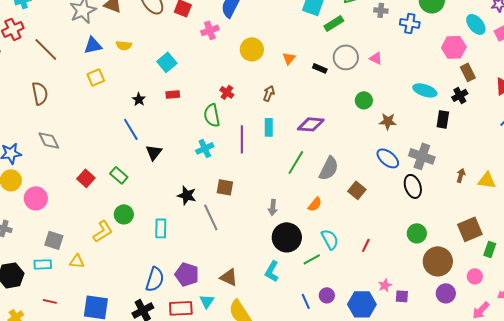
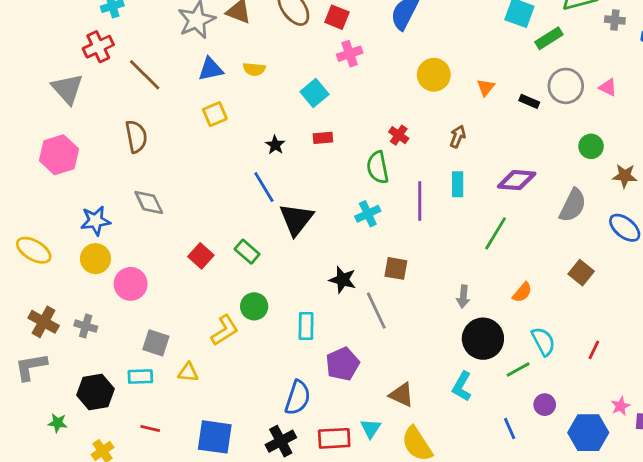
pink cross: (210, 30) -> (350, 54), moved
black triangle: (154, 152) -> (296, 219), size x1.5
gray semicircle: (329, 168) -> (573, 205), moved
purple pentagon: (187, 274) -> (343, 364), moved, turned 30
purple circle: (327, 295) -> (545, 405), moved

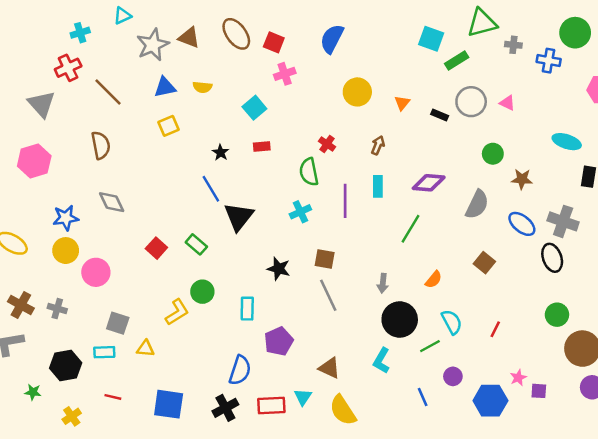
gray line: (376, 311) -> (328, 295), moved

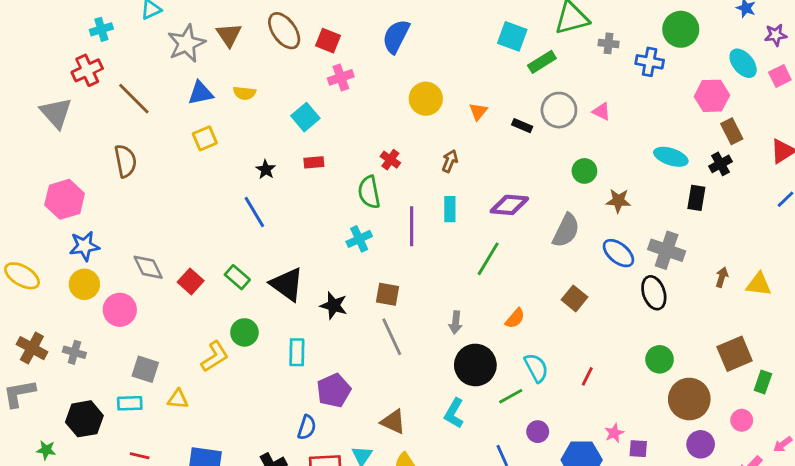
brown triangle: (189, 38) -> (229, 35), turned 35
pink hexagon: (34, 161) -> (65, 199), moved
gray diamond: (112, 202) -> (148, 267), moved
black triangle: (239, 217) -> (287, 284), moved, turned -32
blue semicircle: (240, 370) -> (307, 427), moved, size x0.7

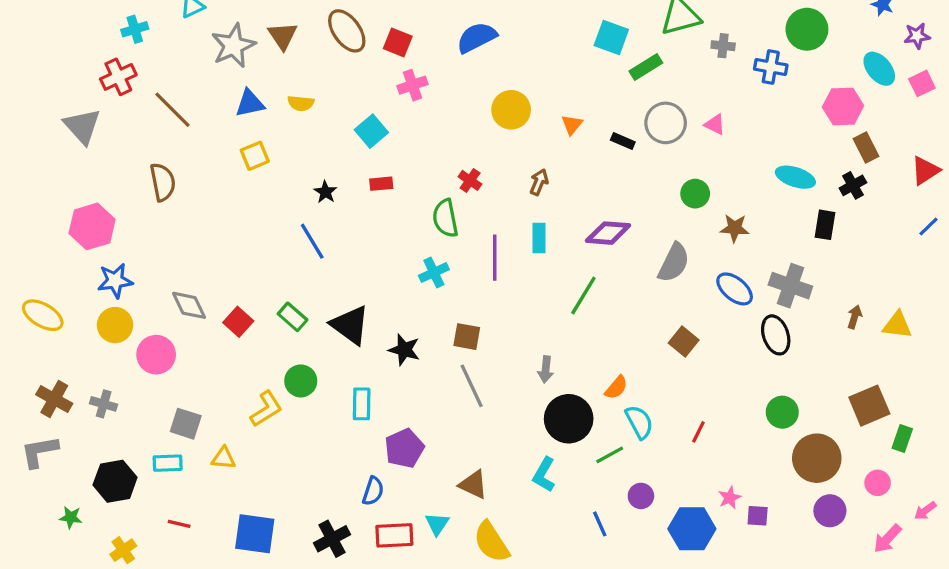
blue semicircle: (396, 36) -> (477, 37), turned 36
orange semicircle: (515, 318) -> (616, 388), moved

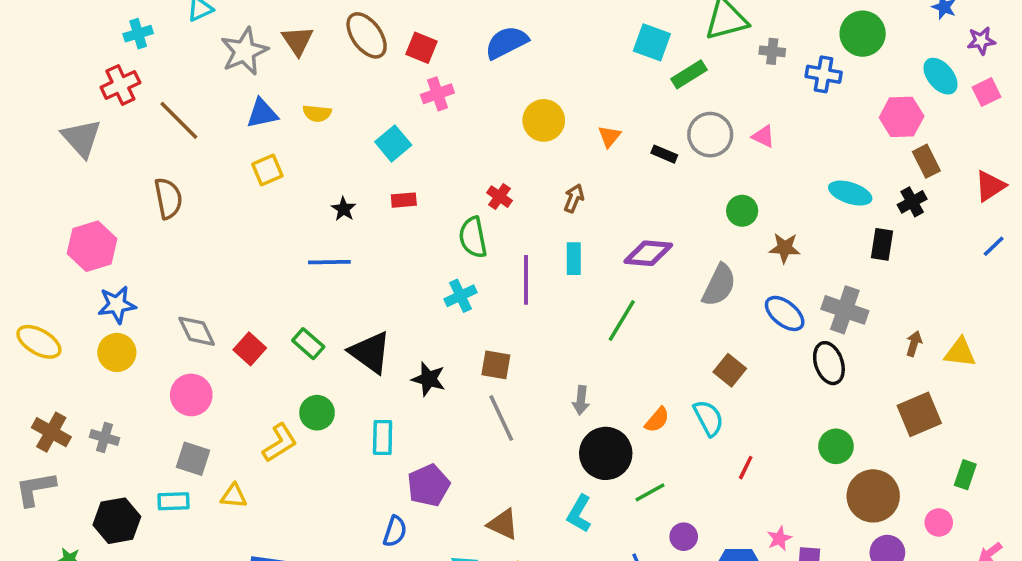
blue line: (312, 241) -> (329, 262), turned -60
pink circle: (156, 355) -> (191, 395), moved
brown square: (869, 406) -> (919, 414), moved
cyan semicircle: (639, 422) -> (708, 418), moved

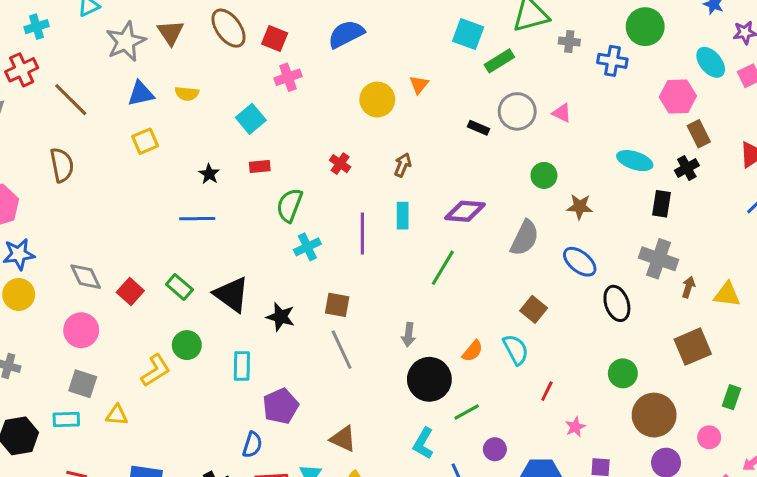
orange triangle: (609, 136) -> (419, 85), moved
green semicircle: (473, 237) -> (290, 205), moved, turned 32
gray cross: (845, 310) -> (659, 259), moved
cyan L-shape: (579, 514) -> (423, 443), moved
pink star: (779, 538) -> (575, 427), moved

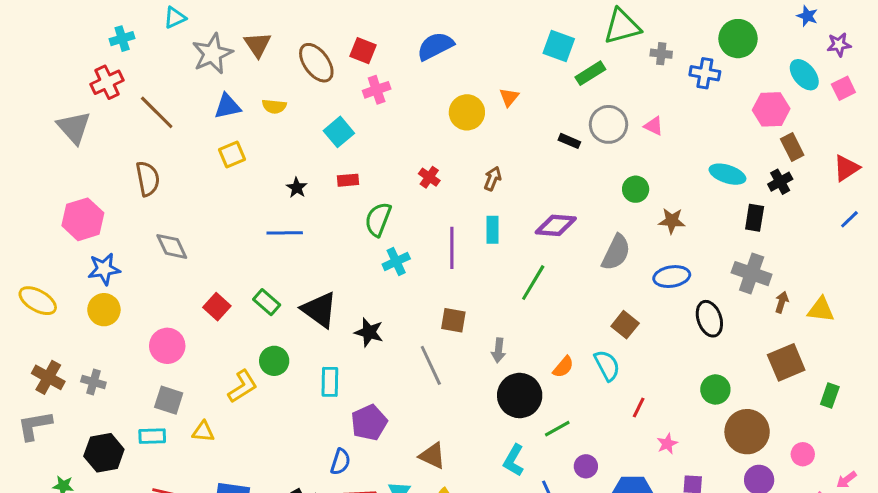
brown ellipse: (228, 28) -> (316, 63), moved
blue ellipse: (580, 262) -> (672, 277), turned -48
gray diamond: (86, 277) -> (172, 246), moved
brown square: (337, 305) -> (453, 320), moved
green rectangle: (731, 397) -> (830, 396), moved

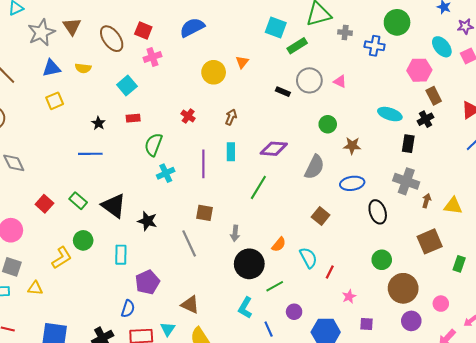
cyan semicircle: (607, 365) -> (308, 258), moved

